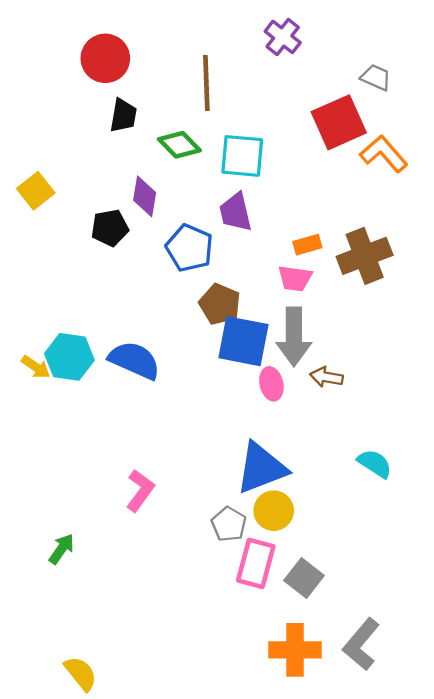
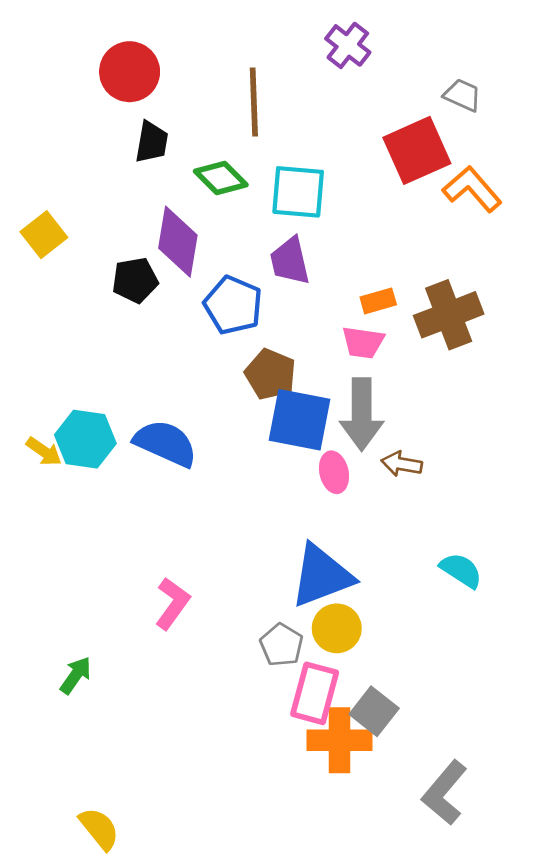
purple diamond: (145, 196) -> (178, 242), size x1.4
orange cross: (295, 650) -> (340, 740), moved

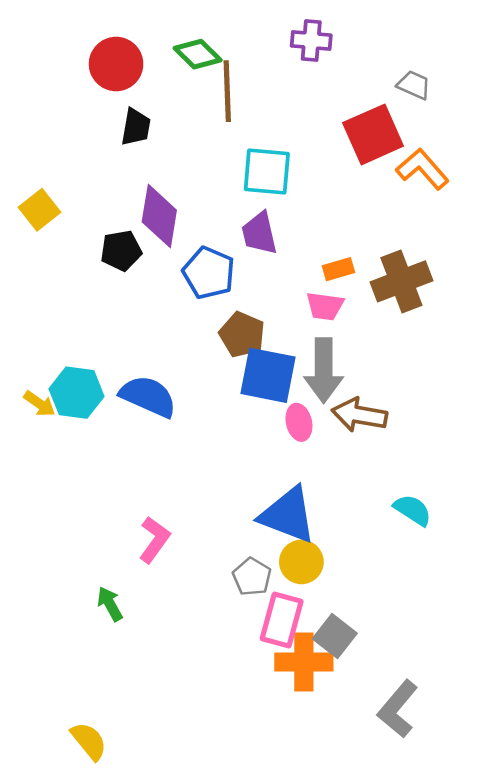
purple cross: (348, 45) -> (311, 41), turned -33
green diamond: (221, 178) -> (198, 54), moved
brown arrow: (402, 464) -> (359, 415), size x1.5
blue triangle: (322, 576) -> (288, 515), turned 42
green arrow: (76, 675) -> (110, 604), moved, turned -64

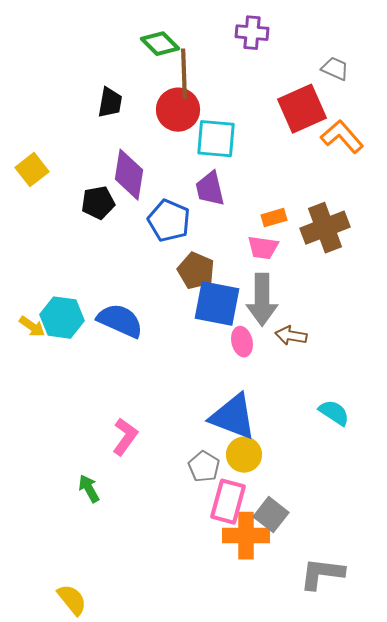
red circle: (116, 64) -> (178, 110), moved
brown arrow: (359, 415) -> (291, 336), size x0.7
gray L-shape: (398, 709) -> (322, 574), turned 57

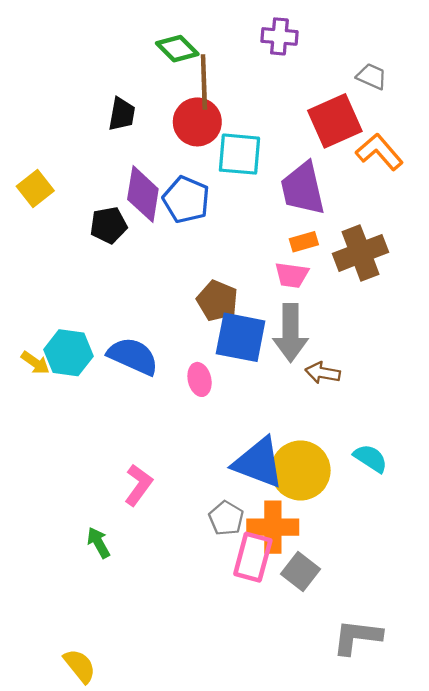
purple trapezoid: (210, 189) -> (303, 189), moved, size x1.4
blue pentagon: (169, 221) -> (186, 200), moved
pink ellipse: (242, 342) -> (200, 379), moved
yellow circle: (244, 455) -> (301, 470), moved, size x1.5
orange cross: (246, 536) -> (273, 527), moved

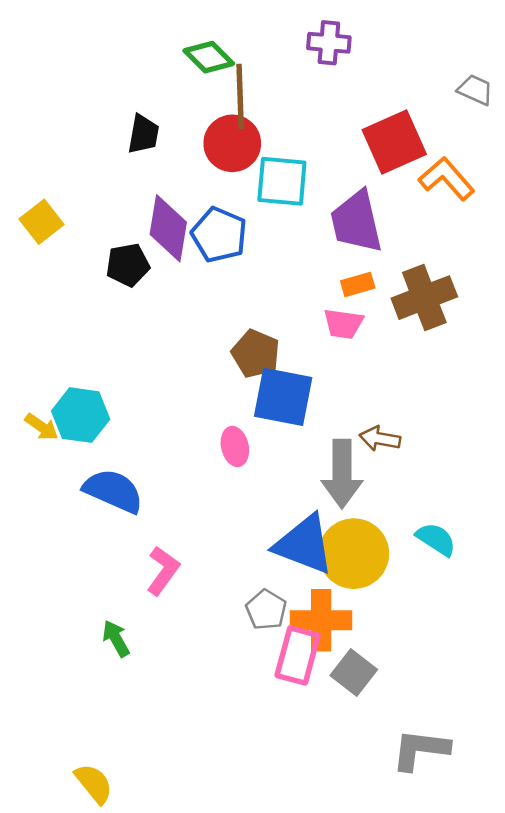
gray trapezoid: (372, 76) -> (475, 90), moved
gray arrow: (291, 333) -> (342, 474), moved
blue semicircle: (133, 356) -> (113, 491), moved

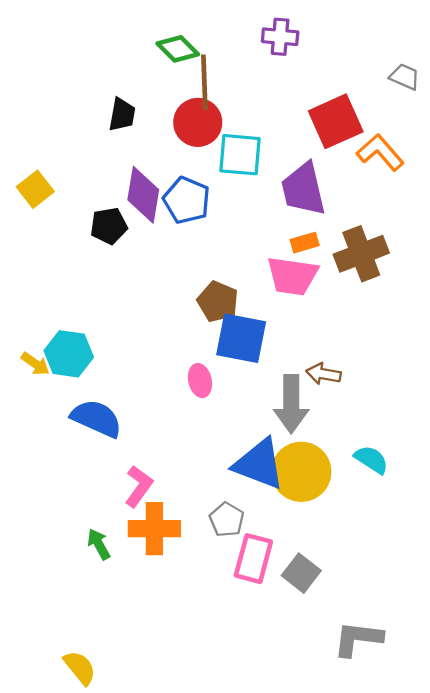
pink trapezoid: (343, 324) -> (292, 276), size x1.5
orange cross: (321, 620) -> (154, 529), moved

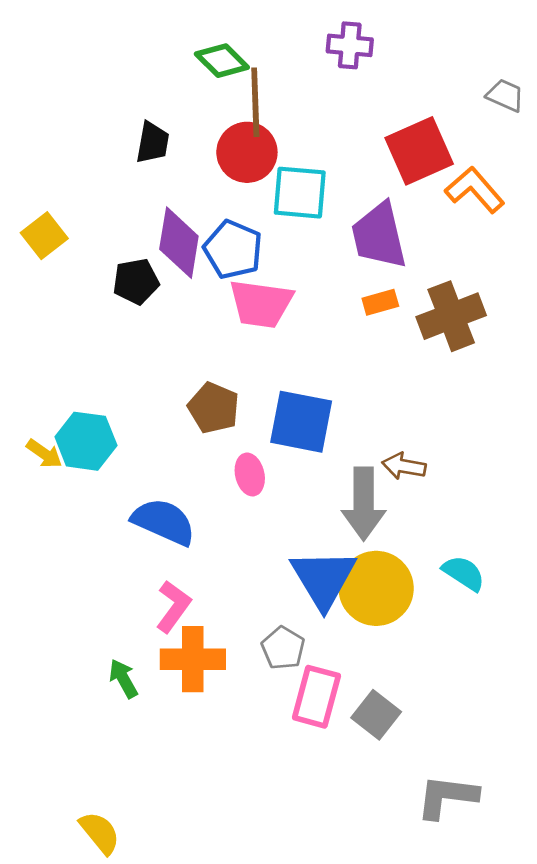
pink trapezoid: (292, 276) -> (261, 304), moved
brown pentagon: (218, 302) -> (214, 408), moved
blue semicircle: (96, 418) -> (164, 522), moved
blue triangle: (259, 464) -> (323, 579), turned 38

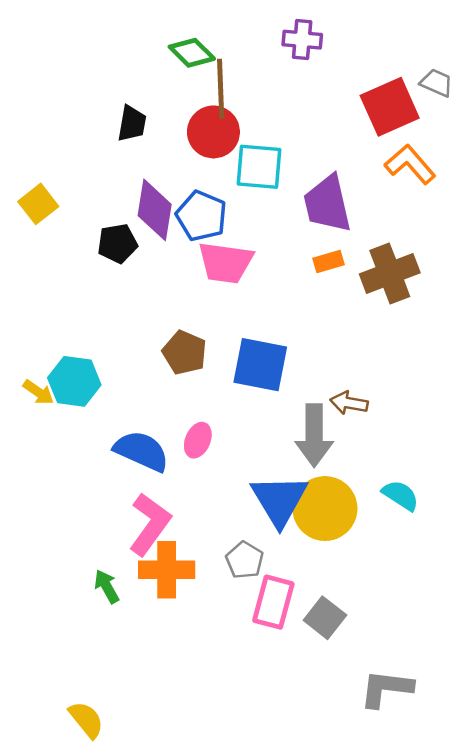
red square: (419, 151) -> (390, 107), moved
pink ellipse: (250, 474) -> (198, 440), moved, turned 36
pink L-shape: (173, 606) -> (150, 524), size x1.4

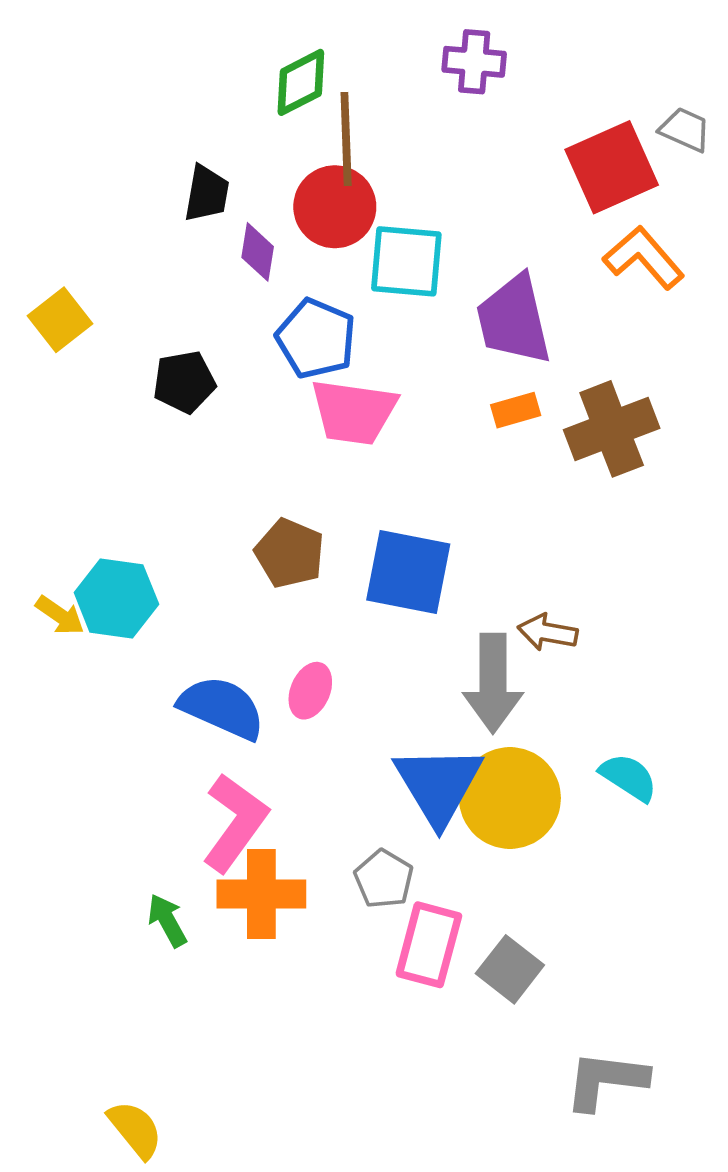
green diamond: (192, 53) -> (301, 82), turned -72
purple diamond: (155, 210) -> (258, 252), moved, size x0.6

